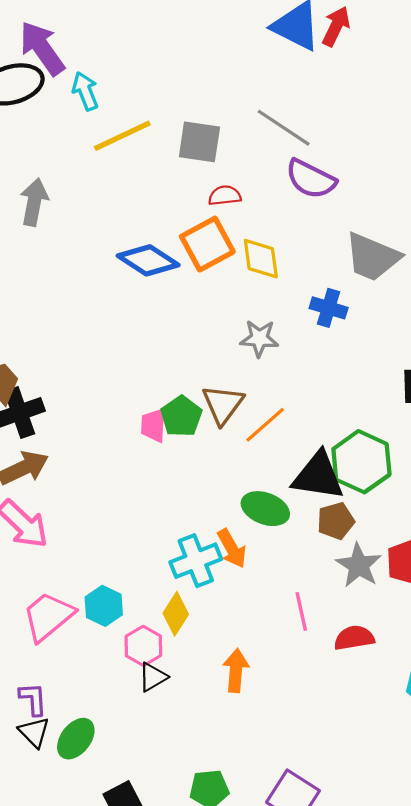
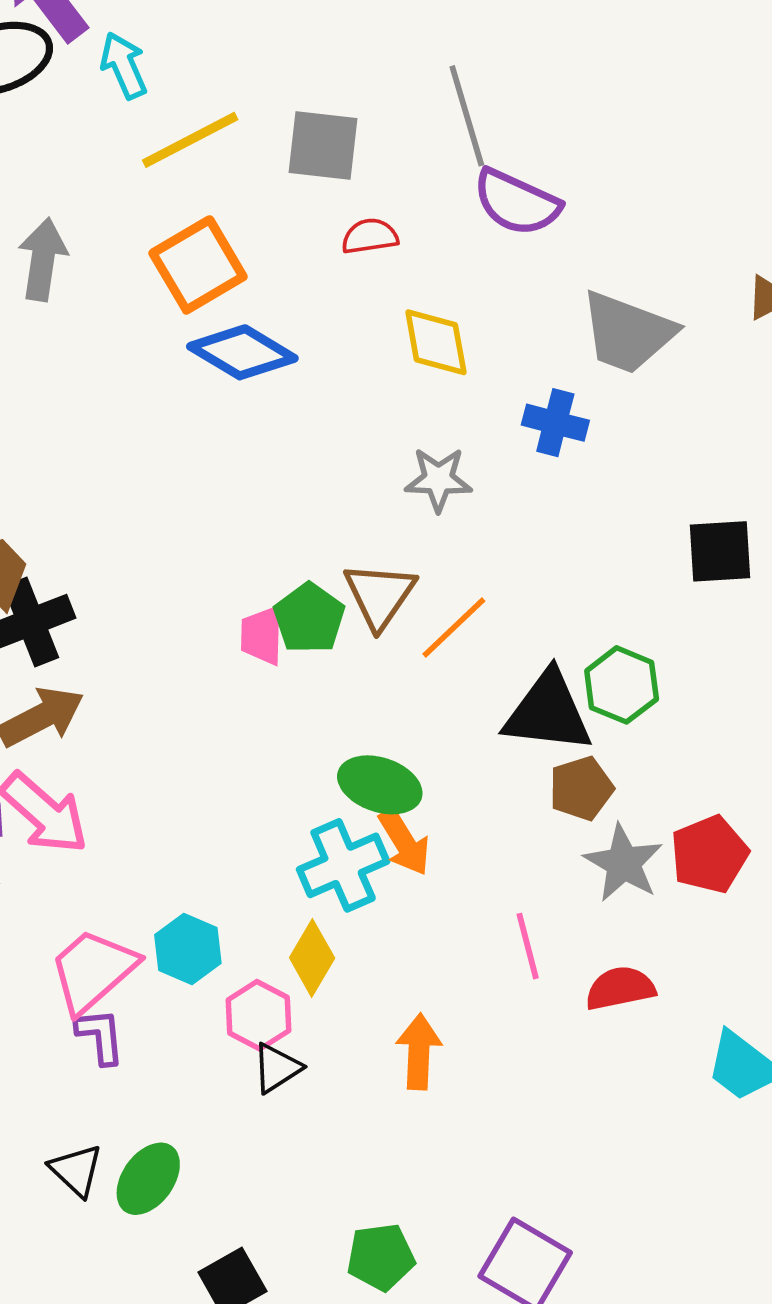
gray line: (284, 128) -> (467, 116), turned 42
orange square: (207, 244) -> (198, 265), moved
green hexagon: (361, 462) -> (622, 685), size x0.7
green ellipse: (265, 509) -> (380, 785), moved
purple L-shape: (33, 699) -> (100, 1036), moved

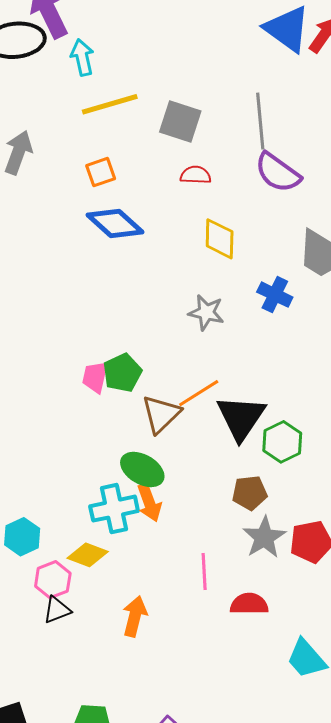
orange square: (198, 265) -> (101, 172), size x0.6
brown triangle: (380, 595) -> (161, 414), moved
black triangle: (548, 712) -> (241, 418), moved, turned 46
yellow diamond: (312, 958) -> (88, 555), turned 69

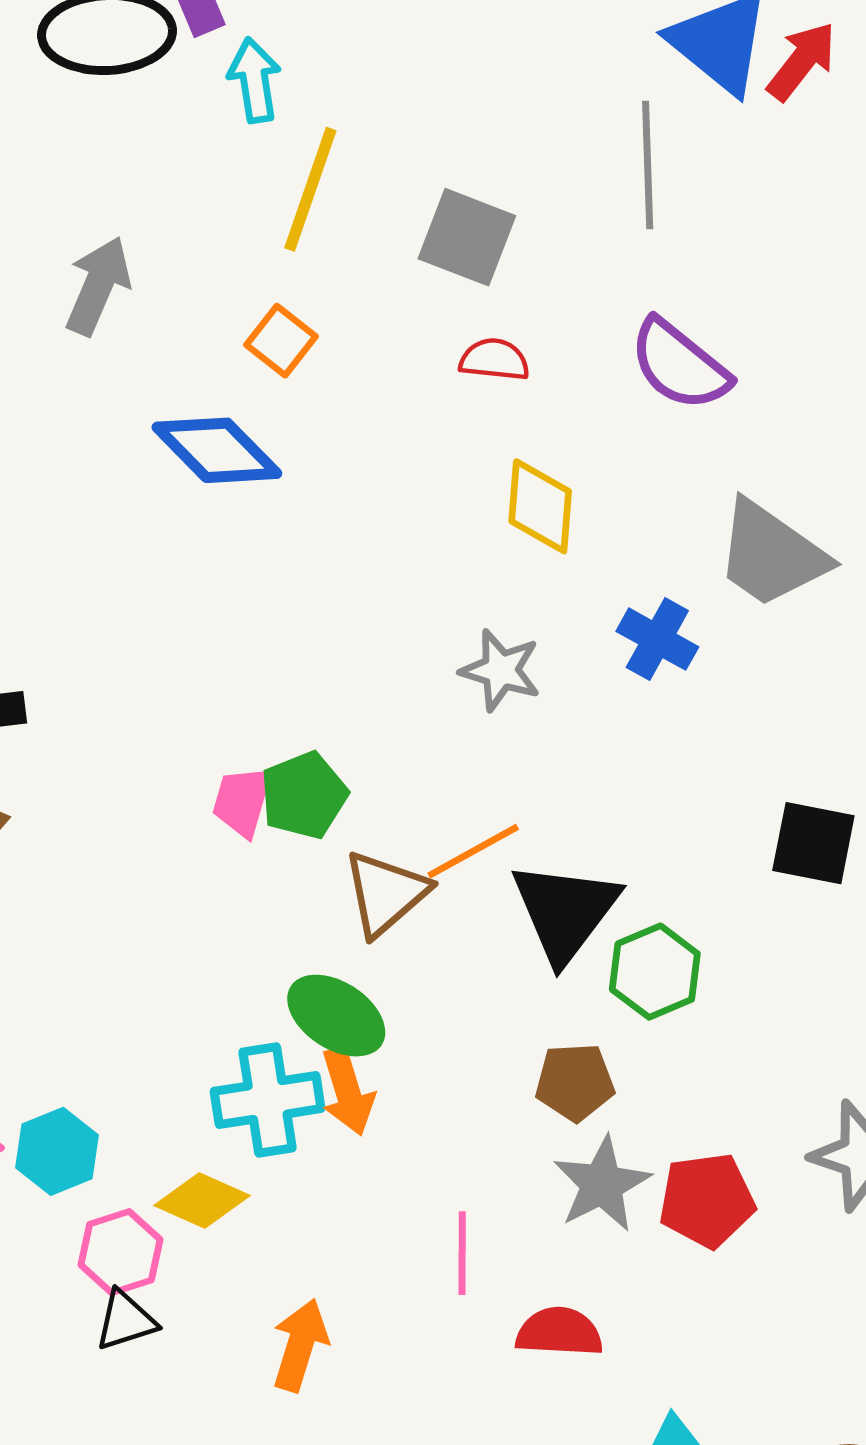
yellow line: (110, 104) -> (310, 189), turned -58
gray line: (260, 121) -> (648, 165), moved
orange square: (101, 172) -> (281, 341), turned -36
blue diamond: (115, 223) -> (217, 450), moved

